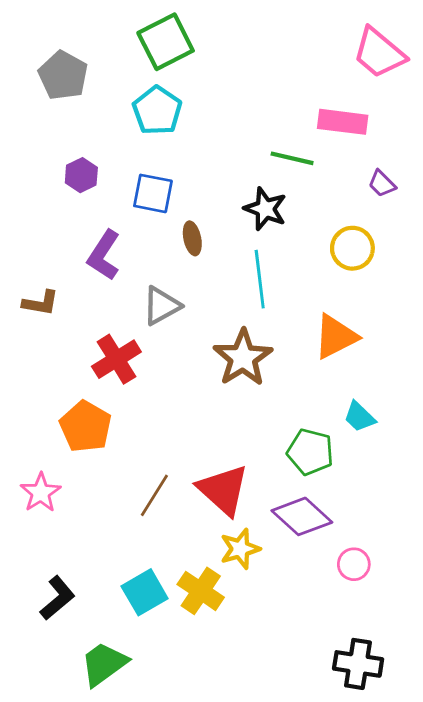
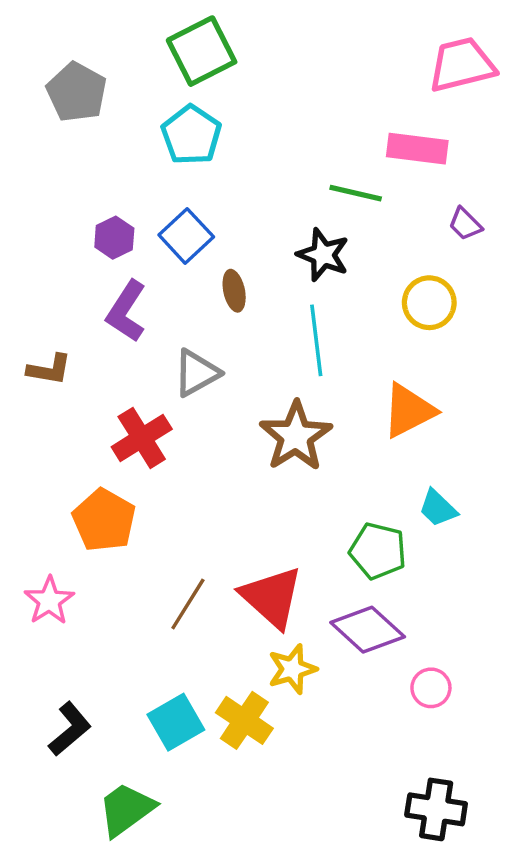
pink trapezoid: (379, 53) -> (462, 65), turned 126
purple hexagon: (81, 175) -> (114, 238), moved
blue square: (153, 193) -> (186, 236), turned 36

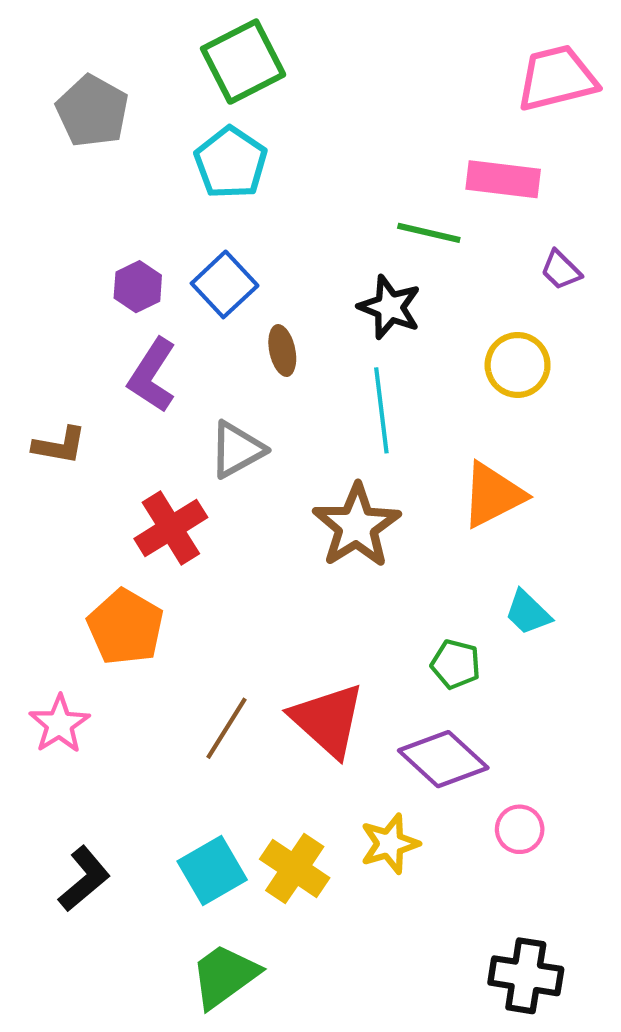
green pentagon: (378, 551) -> (456, 664), size x0.7
yellow star: (292, 669) -> (390, 844), moved
green trapezoid: (126, 809) -> (225, 976), moved

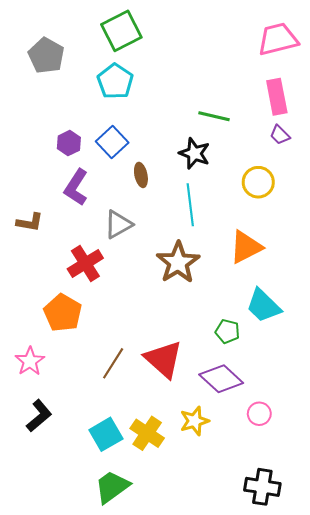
pink rectangle: (503, 179) -> (277, 97), moved, turned 72
cyan trapezoid: (528, 613) -> (263, 306), size x1.5
black L-shape: (84, 879) -> (39, 416), moved

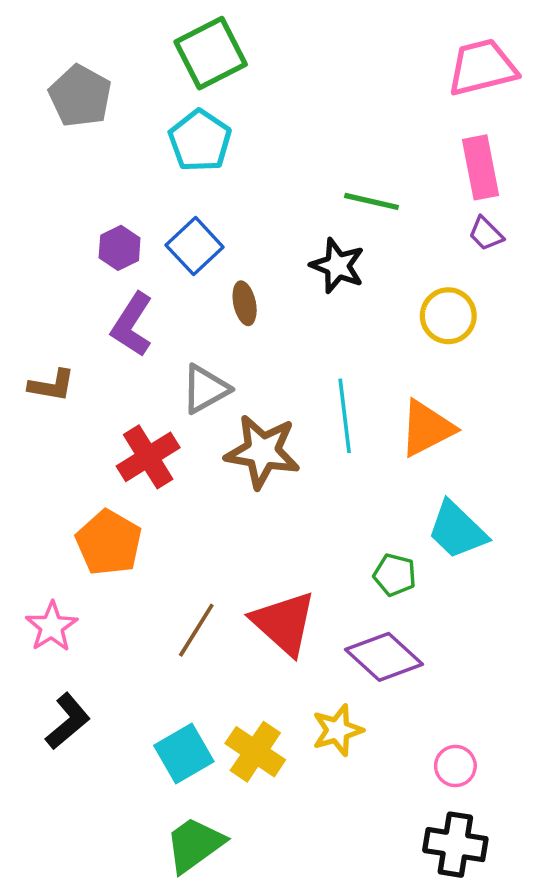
cyan line: (190, 205) -> (345, 416), moved
brown star: (178, 262) -> (262, 452), moved, turned -30
pink circle: (259, 414) -> (455, 766), moved

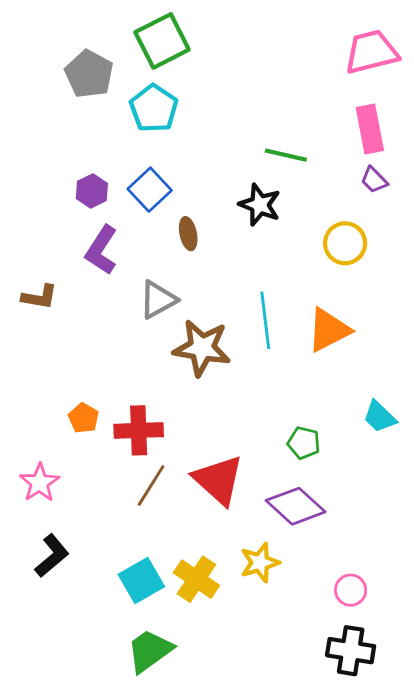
gray pentagon: (80, 96) -> (89, 74), moved
red cross: (148, 457) -> (139, 430), moved, turned 30
cyan trapezoid: (457, 530) -> (380, 417), moved, size x0.7
orange pentagon: (109, 543) -> (84, 418), size x0.6

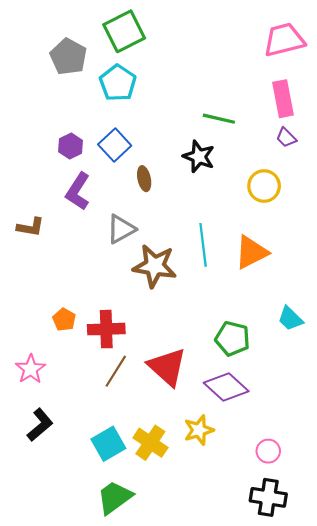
green pentagon: (304, 443) -> (232, 339), size x1.4

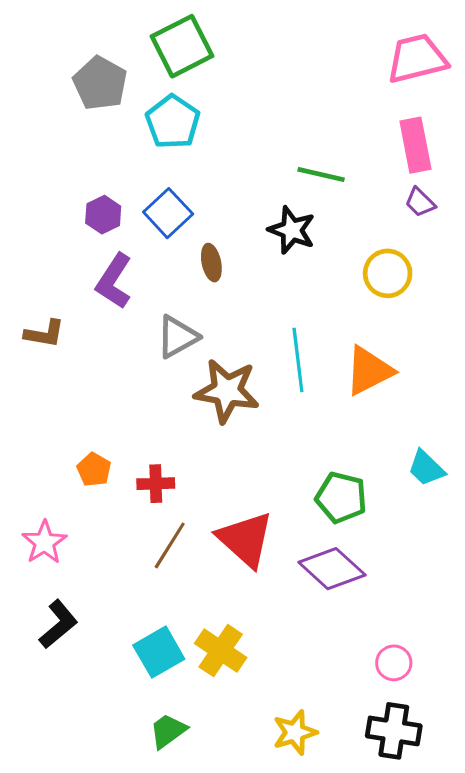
red cross: (106, 329) -> (156, 484), size x0.7
yellow star: (199, 430) -> (295, 732), moved
green trapezoid: (115, 497) -> (168, 731), size x0.7

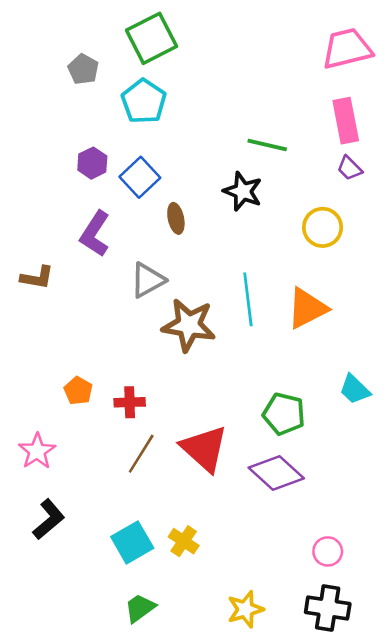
gray pentagon: (100, 83) -> (83, 69), size x0.7
purple hexagon: (103, 215) -> (92, 163), moved
yellow cross: (221, 651) -> (184, 541), size x0.7

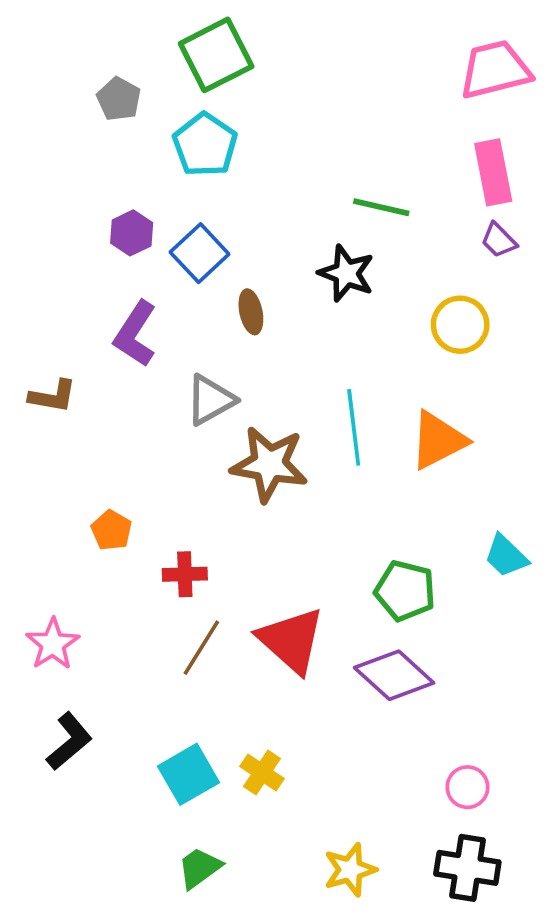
orange pentagon: (78, 391) -> (111, 530), moved

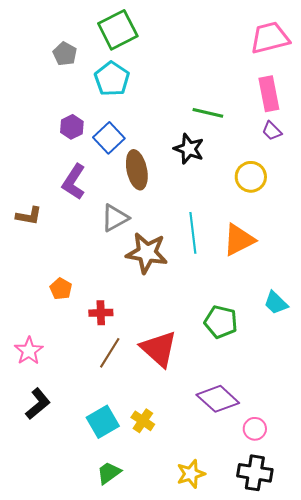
brown ellipse: (251, 312) -> (137, 170), size x1.6
purple diamond: (394, 675) -> (218, 399), moved

